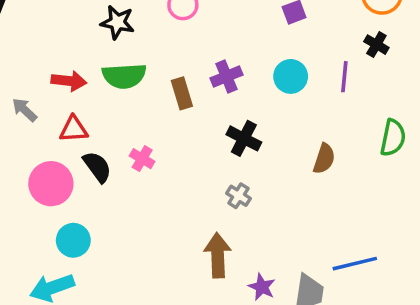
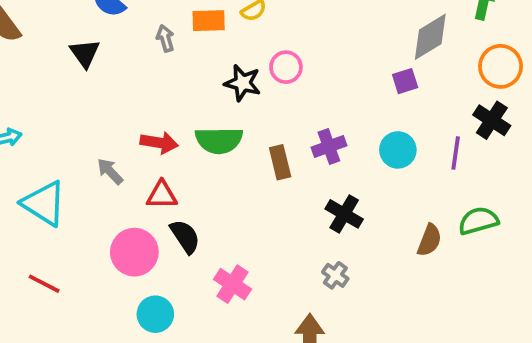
black star: (117, 22) -> (243, 83), moved
black cross: (376, 45) -> (492, 120), size x1.4
green semicircle: (393, 138) -> (478, 221), moved, turned -120
pink cross: (142, 159) -> (233, 284), moved, size x1.4

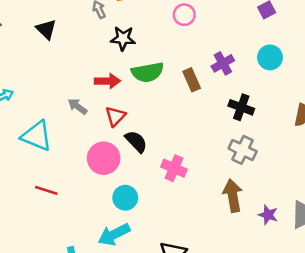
black star: (243, 83) -> (123, 38), moved
red triangle: (162, 195) -> (115, 116), turned -35
gray cross: (335, 275) -> (243, 150), size x1.5

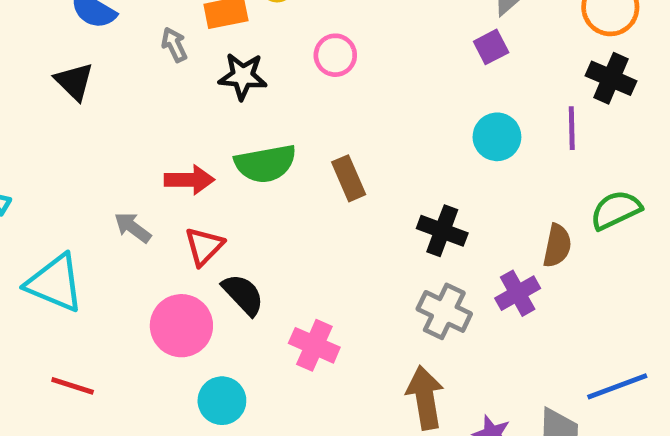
black star: (123, 38) -> (243, 76), moved
purple cross: (223, 63) -> (518, 293), moved

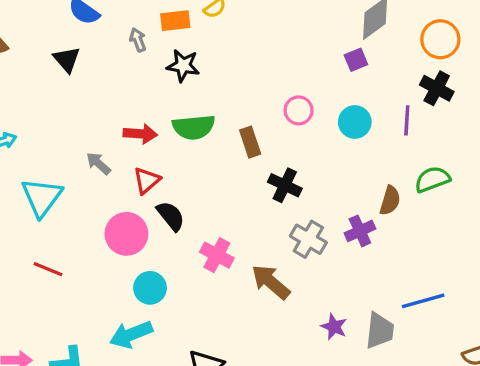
pink circle: (335, 55) -> (299, 110), moved
black cross: (442, 231) -> (285, 185), moved
cyan triangle: (55, 283) -> (42, 197), turned 39
brown arrow: (425, 398) -> (271, 282), moved, turned -45

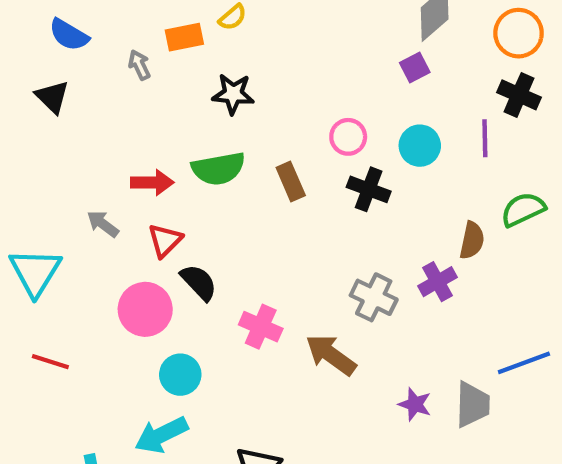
black star: (183, 66) -> (233, 94), moved
black cross: (285, 185) -> (369, 189), moved

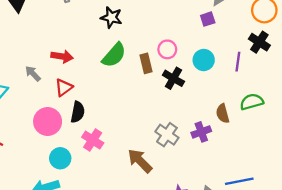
green semicircle: (218, 169) -> (114, 55), moved, turned -48
brown rectangle: (291, 181) -> (146, 63), moved
brown semicircle: (472, 240) -> (223, 113), turned 144
black semicircle: (199, 282) -> (78, 112), turned 45
pink cross: (261, 327) -> (93, 140), moved

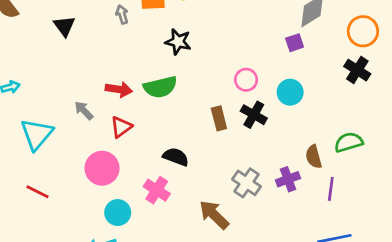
green semicircle: (114, 55) -> (160, 87), moved, turned 36
purple line: (238, 62) -> (331, 189), moved
brown rectangle: (146, 63) -> (219, 118), moved
black semicircle: (78, 112) -> (176, 157), moved, turned -80

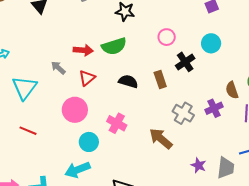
pink circle: (246, 80) -> (167, 37), moved
black cross: (254, 115) -> (185, 62), turned 30
brown rectangle: (219, 118) -> (160, 80), moved
black semicircle: (176, 157) -> (128, 81), moved

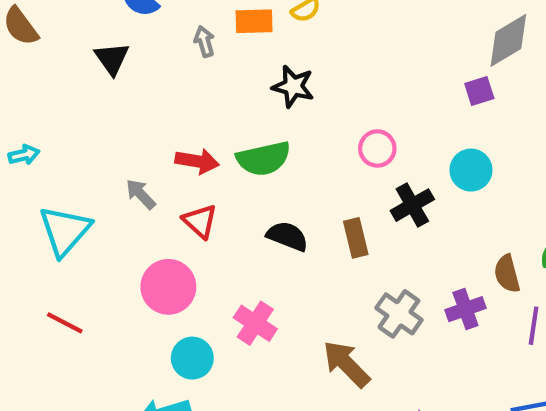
red triangle: (87, 78) -> (200, 221), turned -42

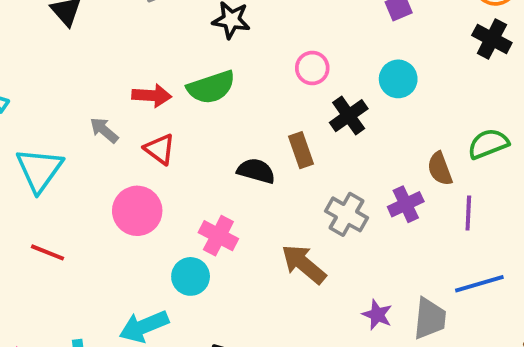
black semicircle: (287, 236) -> (256, 171), moved
cyan circle: (192, 358) -> (191, 276), moved

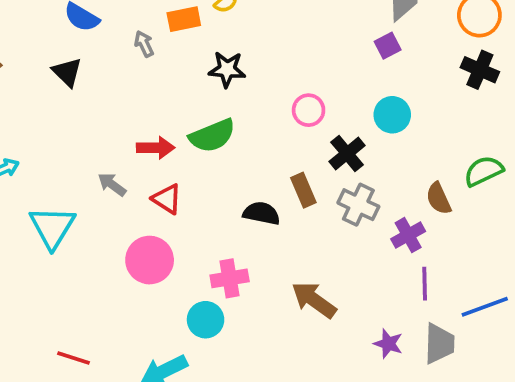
purple line: (468, 213) -> (425, 284), moved
gray cross: (346, 214) -> (358, 205), moved
pink cross: (218, 236) -> (230, 278), turned -33
red line: (47, 252) -> (73, 358), moved

